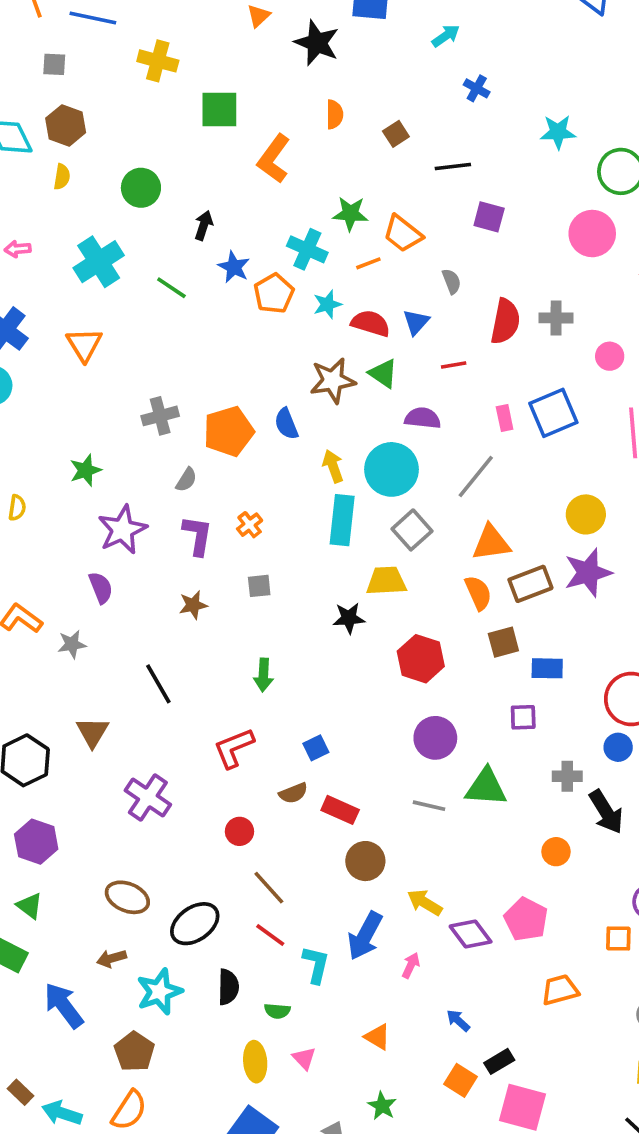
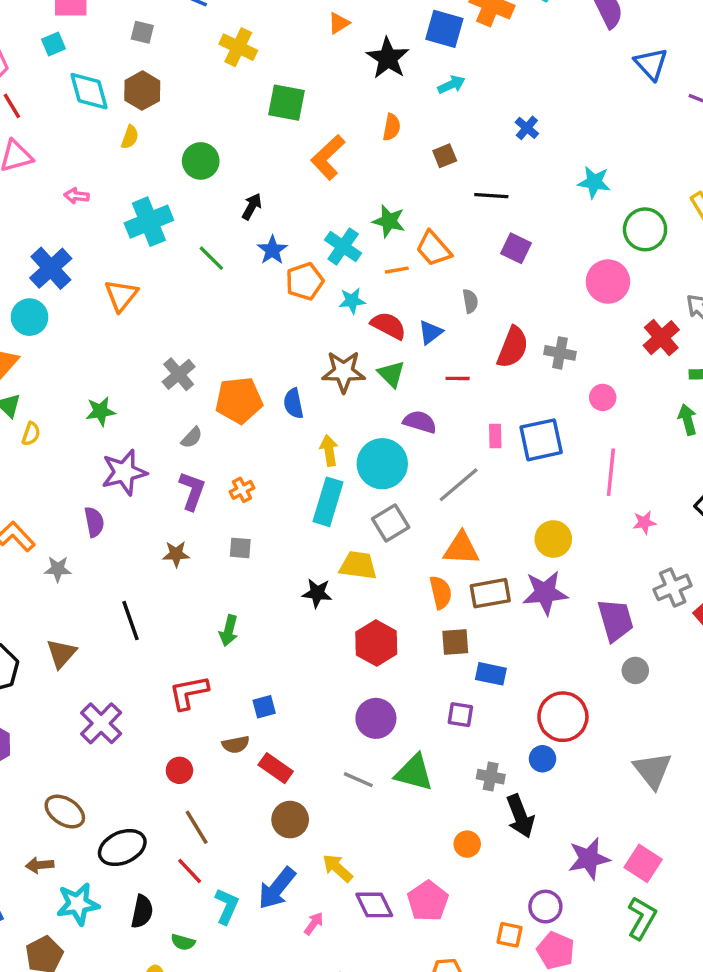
cyan arrow: (446, 36) -> (451, 85), moved
gray cross: (160, 416) -> (179, 374), turned -36

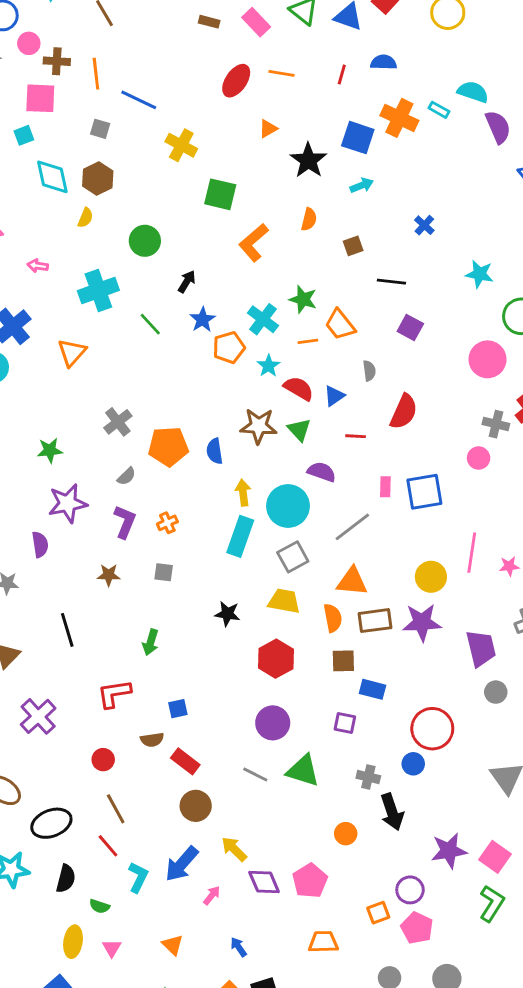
cyan star: (352, 301) -> (268, 366), turned -30
gray cross: (560, 353) -> (496, 424), moved
pink line: (611, 472) -> (472, 553), moved
yellow trapezoid: (358, 565) -> (284, 601), moved
orange square: (509, 935) -> (378, 913), turned -35

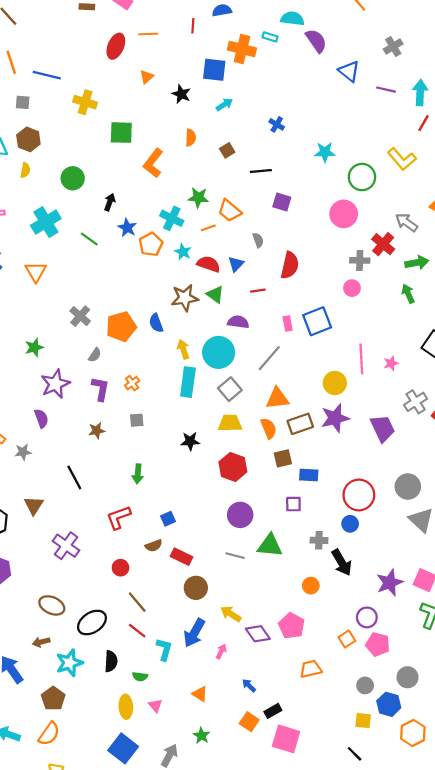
black star: (308, 160) -> (181, 94), size x0.7
gray circle: (496, 692) -> (408, 487), moved, size x1.5

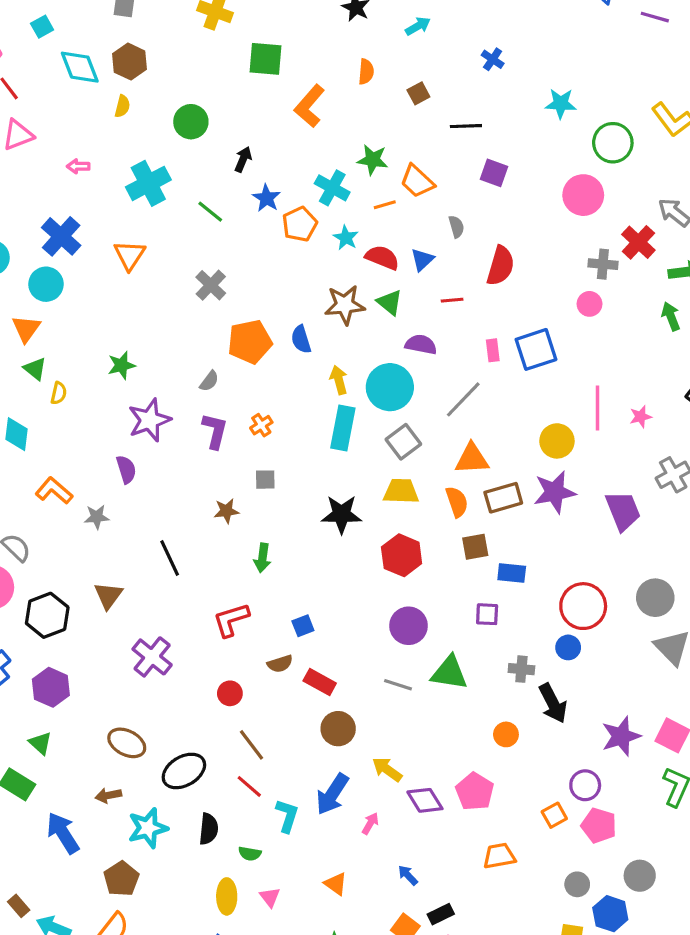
gray cross: (80, 316) -> (211, 285), moved
brown star: (97, 431) -> (226, 511), moved
black star: (190, 441) -> (341, 514), size x1.4

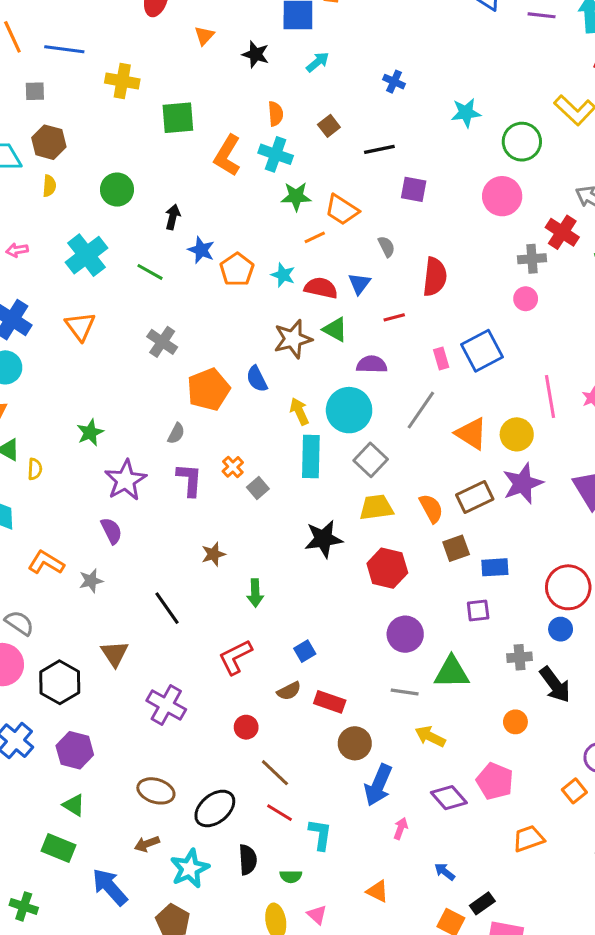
cyan cross: (332, 188) -> (276, 154), moved
orange triangle: (472, 459) -> (471, 434), moved, turned 45
gray square: (265, 480) -> (258, 488), moved, turned -30
yellow arrow: (387, 769) -> (430, 736), moved
blue arrow: (332, 794) -> (378, 785), moved

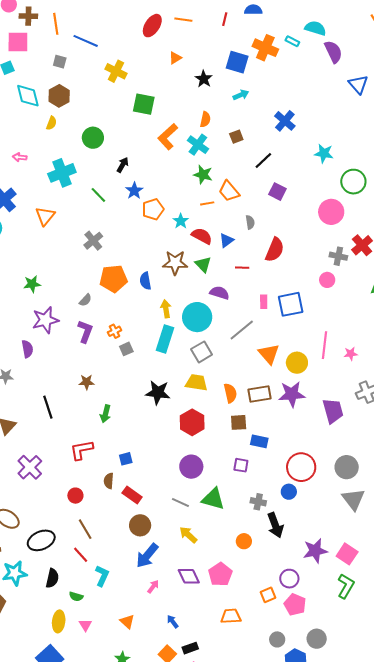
blue cross: (394, 82) -> (285, 121), size x1.5
black line: (379, 149) -> (263, 160), turned -48
brown semicircle: (289, 691) -> (109, 481), turned 105

